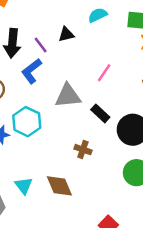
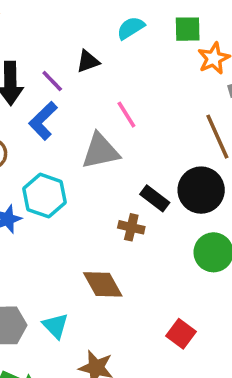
pink line: (104, 73) -> (126, 115), moved, turned -60
black rectangle: (100, 113) -> (155, 198), moved
cyan triangle: (24, 186) -> (55, 326), moved

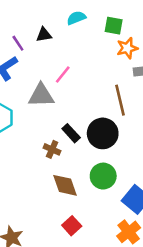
pink line: (126, 115) -> (63, 74), turned 60
brown diamond: (103, 284) -> (65, 185), moved

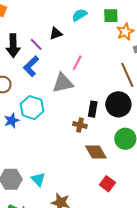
black rectangle: (71, 133) -> (93, 109), turned 63

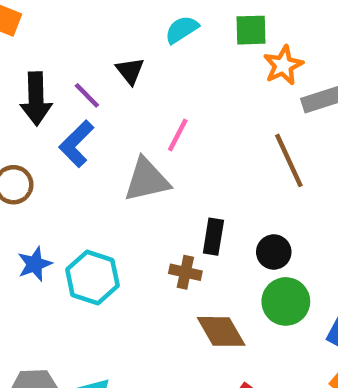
black triangle: (56, 33) -> (130, 71), turned -48
black circle: (118, 104) -> (274, 252), moved, size x0.6
cyan hexagon: (32, 108) -> (92, 278), moved

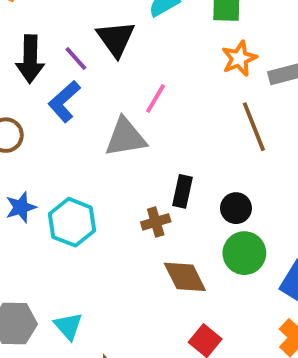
orange star: (283, 65) -> (239, 58), moved
black triangle: (130, 71) -> (116, 39), size x1.5
brown cross: (185, 272) -> (156, 222), turned -32

